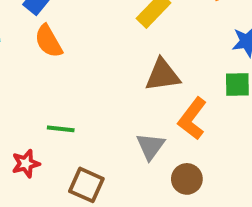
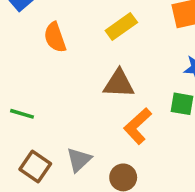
orange semicircle: (49, 41) -> (55, 37), moved
gray triangle: (151, 146) -> (79, 160), moved

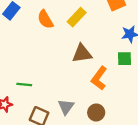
orange semicircle: (55, 37) -> (45, 19), moved

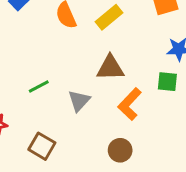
green line: (24, 85) -> (39, 87), moved, turned -40
gray triangle: (66, 107) -> (79, 101), moved

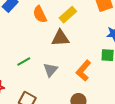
brown triangle: (110, 68) -> (60, 38), moved

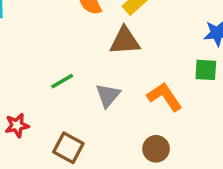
orange L-shape: (84, 71) -> (165, 97), turned 105

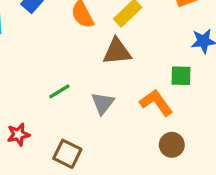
green square: (206, 70) -> (181, 76), moved
brown circle: (156, 149) -> (172, 145), moved

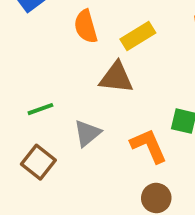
brown square: (67, 154) -> (38, 162), moved

